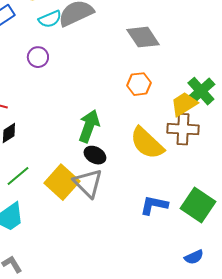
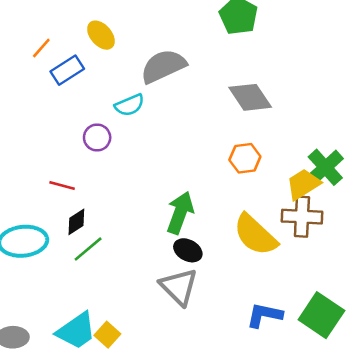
cyan semicircle: (50, 19) -> (130, 105), moved
purple circle: (38, 57) -> (97, 138), moved
green line: (18, 176) -> (88, 249), moved
yellow square: (62, 182) -> (107, 335), moved, size x0.6

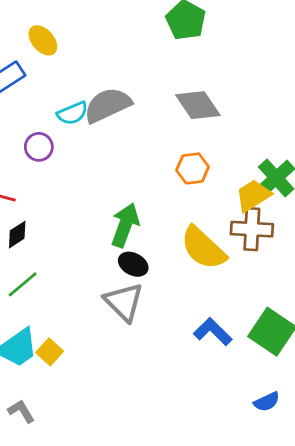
gray semicircle: (163, 66) -> (108, 105), moved
green line: (88, 249) -> (23, 284), moved
blue L-shape: (264, 315) -> (213, 332), turned 33

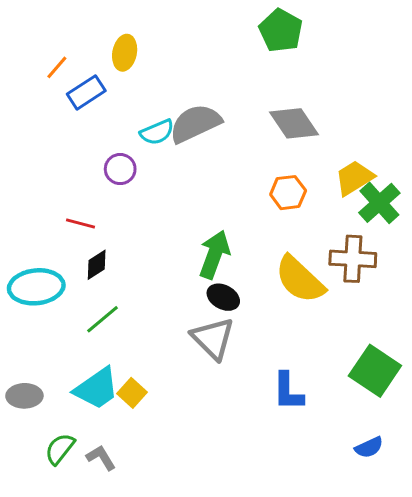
yellow ellipse: (43, 40) -> (125, 53), turned 52
yellow trapezoid: (253, 195) -> (354, 178), moved
blue L-shape: (213, 332) -> (288, 391), moved, turned -135

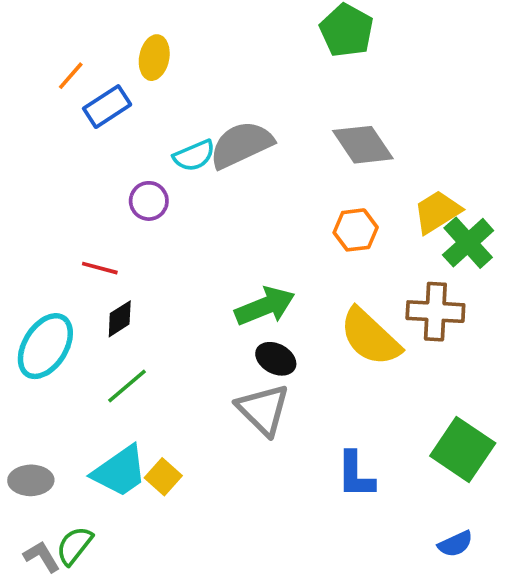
green arrow: (214, 254) -> (265, 306), turned 48
cyan ellipse: (36, 287) -> (45, 346), turned -52
gray L-shape: (101, 458) -> (42, 557), moved

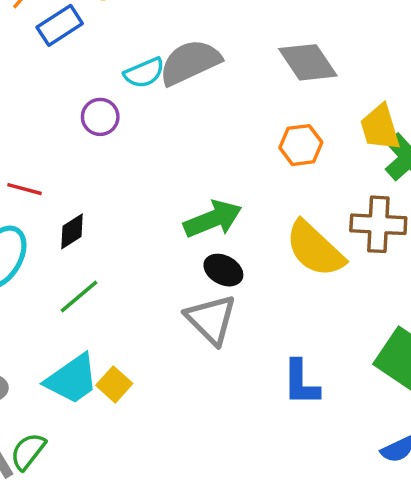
yellow trapezoid: (437, 212) -> (380, 127), turned -75
red line: (100, 268) -> (24, 189), moved

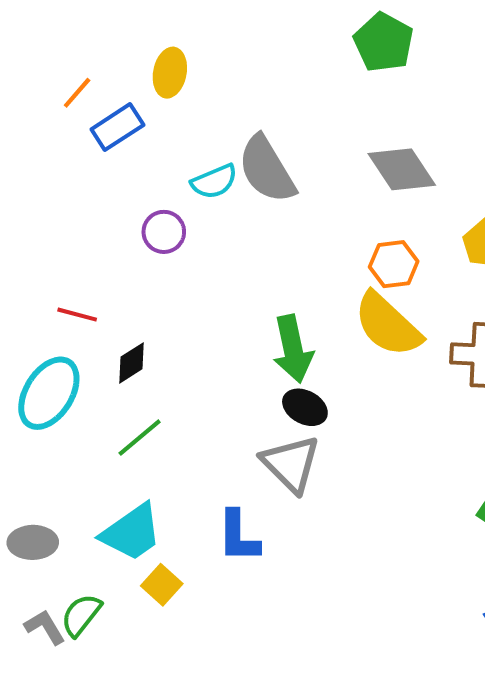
gray semicircle: (190, 62) -> (267, 169), turned -96
green arrow: (213, 219) -> (293, 349), turned 100
yellow semicircle: (315, 249) -> (388, 325), moved
blue L-shape: (301, 383) -> (238, 536), moved
yellow square: (114, 384) -> (162, 585), moved

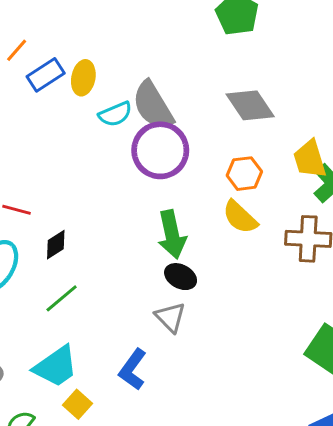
yellow ellipse: (170, 73) -> (83, 78), moved
purple circle: (164, 232) -> (160, 150), moved, size x1.8
yellow semicircle: (388, 325) -> (240, 217), size x0.7
gray triangle: (291, 464) -> (170, 317), size x0.7
blue L-shape: (238, 536) -> (133, 369), turned 36

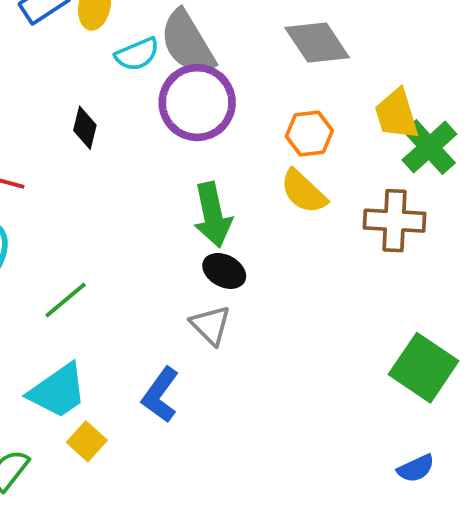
black diamond: (56, 245) -> (85, 128), moved, turned -44

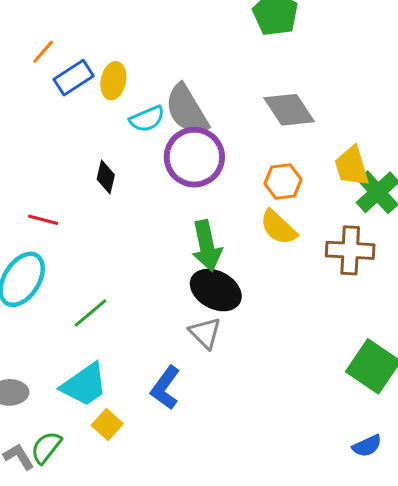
black ellipse: (224, 271) -> (216, 290), size x1.5

